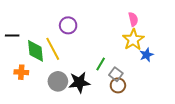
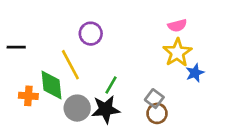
pink semicircle: (133, 19) -> (177, 25), turned 88
green diamond: (36, 51) -> (51, 85), moved
green line: (101, 64) -> (111, 85), moved

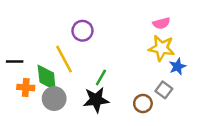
black line: (16, 47) -> (15, 62), moved
yellow star: (177, 53) -> (161, 48), turned -30
gray square: (154, 99) -> (164, 90), moved
gray circle: (77, 108) -> (54, 99), moved

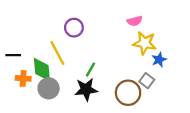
pink semicircle: (161, 23) -> (135, 21), moved
brown circle: (143, 103) -> (128, 93), size x1.5

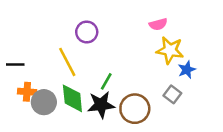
green diamond: (42, 70) -> (72, 98), moved
gray circle: (49, 88) -> (44, 102), moved
brown circle: (128, 93) -> (135, 109), moved

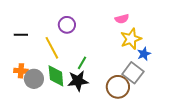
yellow star: (170, 50) -> (131, 39), turned -30
black line: (15, 64) -> (21, 35), moved
gray square: (172, 94) -> (133, 73), size x1.5
brown circle: (135, 109) -> (118, 87), moved

